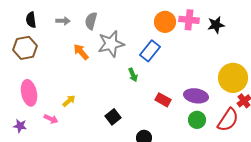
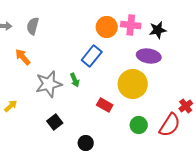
gray star: (111, 44) -> (49, 84), moved
yellow circle: (233, 78) -> (133, 84), moved
purple ellipse: (196, 96) -> (149, 56), moved

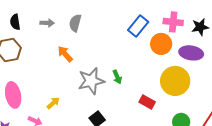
orange circle: (107, 27) -> (161, 44), moved
blue rectangle: (92, 56) -> (138, 26), moved

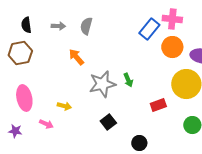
pink cross: (173, 22) -> (172, 19), moved
red rectangle: (147, 102) -> (158, 105), turned -49
yellow arrow: (53, 103) -> (64, 106), turned 56

